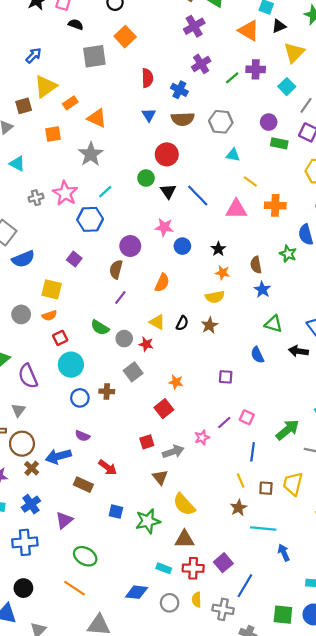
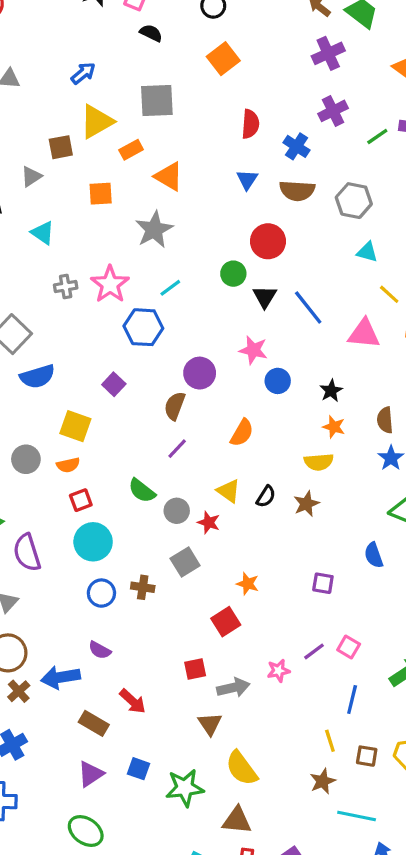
gray square: (94, 56) -> (157, 100), moved
purple triangle: (64, 520) -> (91, 774), moved

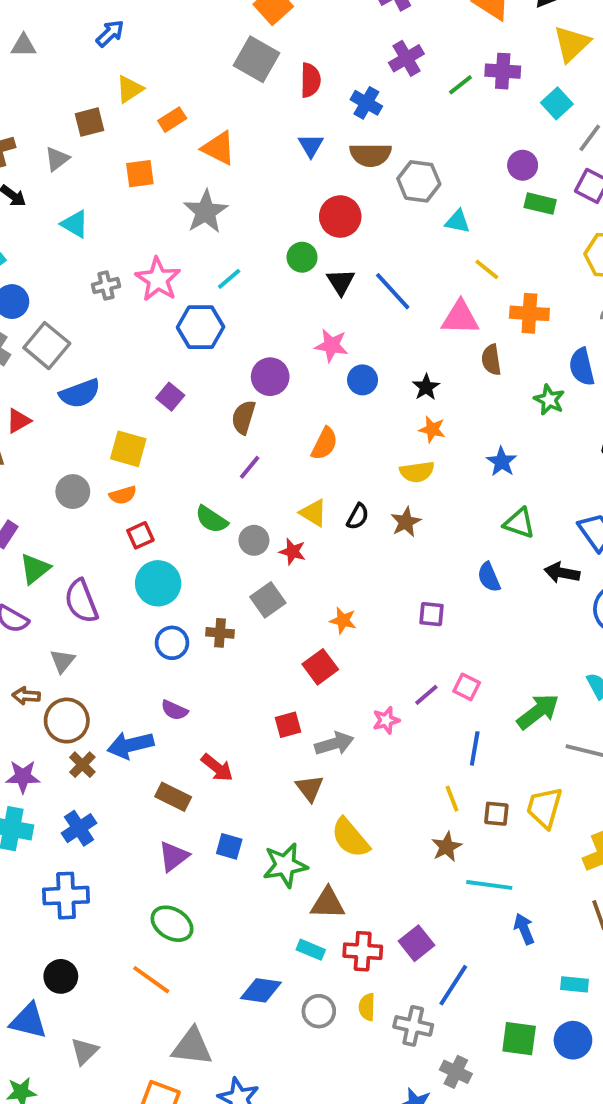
gray square: (157, 100) -> (256, 59), moved, turned 36
yellow triangle: (97, 121) -> (130, 89), size x0.7
gray hexagon: (354, 201) -> (419, 181), moved
brown semicircle: (385, 420) -> (491, 360), moved
brown triangle: (237, 820) -> (328, 903), moved

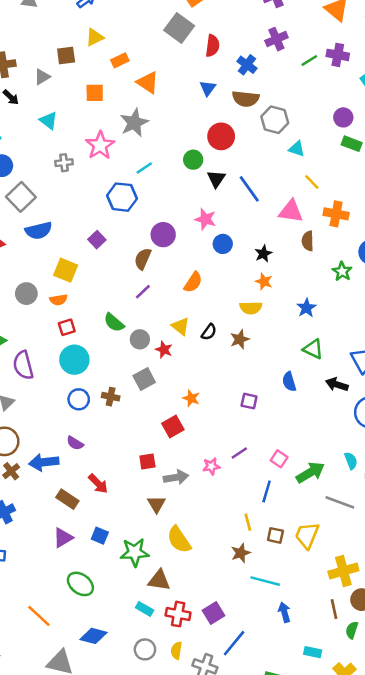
pink star: (158, 279) -> (100, 145), moved
pink square: (467, 687) -> (279, 459), moved
green ellipse: (172, 924) -> (80, 584), moved
blue diamond: (261, 990) -> (93, 636), moved

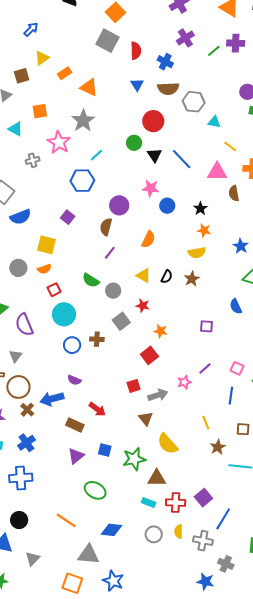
orange square: (95, 93) -> (40, 111), moved
red star: (164, 350) -> (143, 306), moved
yellow line: (248, 522) -> (206, 422), moved

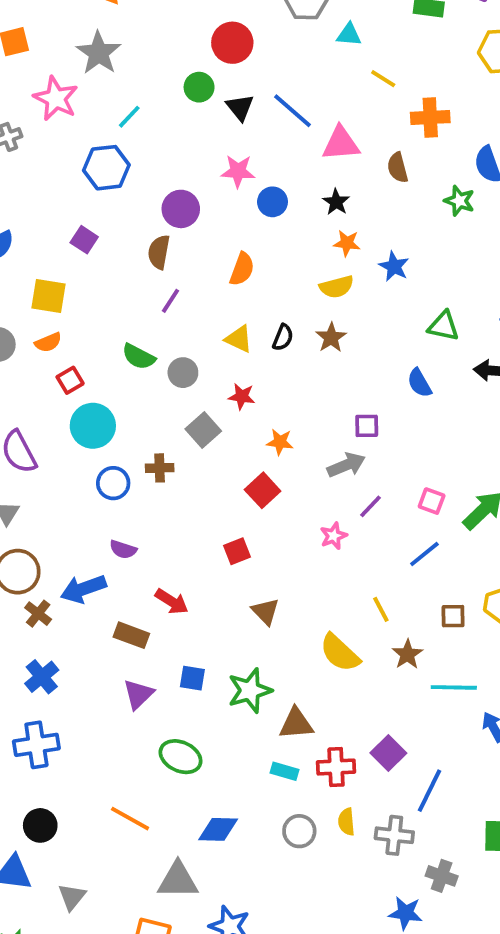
pink triangle: (217, 172) -> (341, 144), moved
blue star: (241, 246) -> (394, 266), moved
gray arrow: (158, 395) -> (346, 465), moved
blue line: (231, 396) -> (424, 554), turned 48
yellow semicircle: (168, 444) -> (340, 653), moved

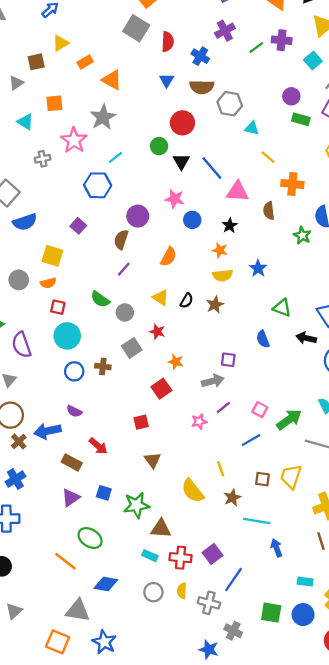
orange star: (347, 243) -> (220, 250), moved
red square: (70, 380) -> (58, 307), turned 35
orange line: (130, 819) -> (65, 561), moved

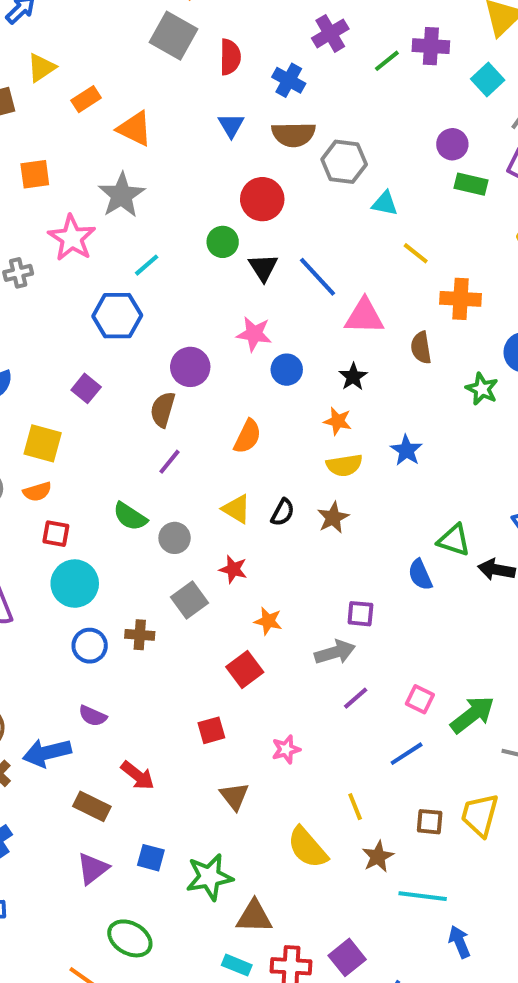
green triangle: (282, 308) -> (454, 540), moved
pink star: (199, 422) -> (286, 749), moved

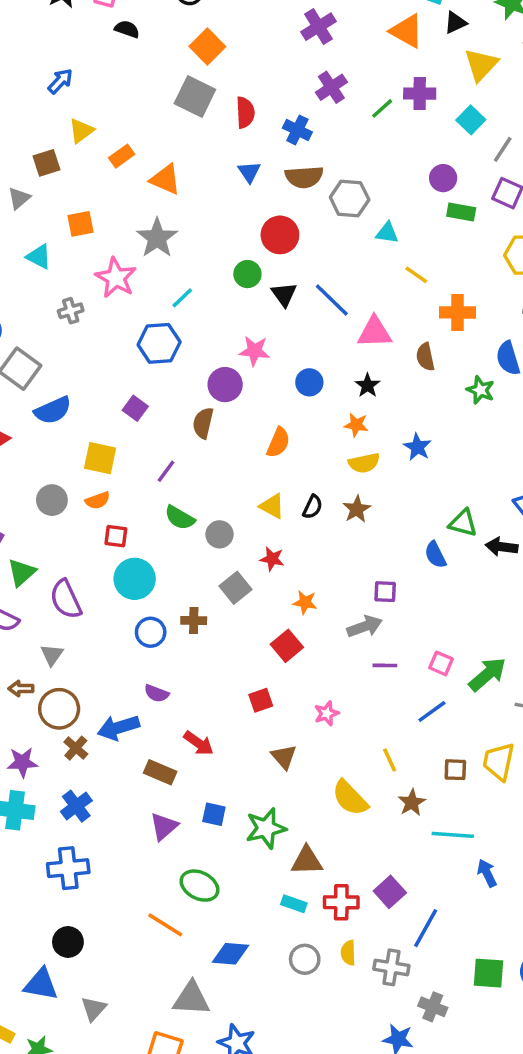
pink star: (254, 334) -> (254, 351), moved
purple line: (169, 462) -> (166, 471), moved
purple line: (356, 698) -> (385, 665), turned 45

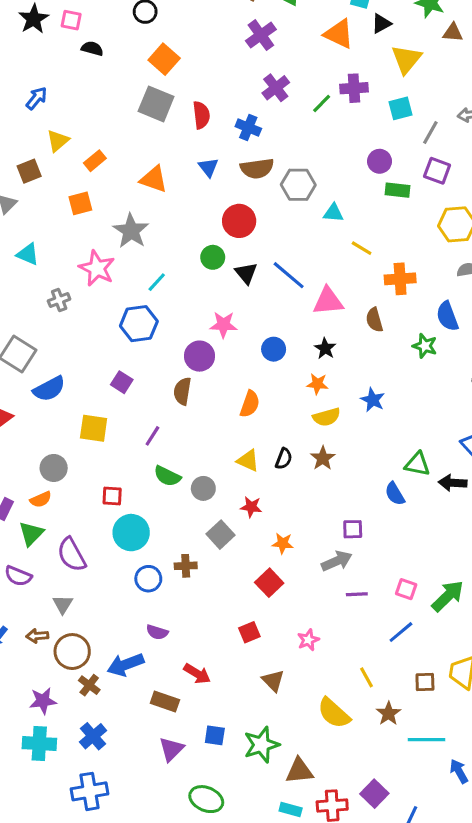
cyan square: (471, 120) -> (401, 108), turned 35
orange triangle: (165, 179) -> (154, 179), moved
orange square: (81, 224) -> (80, 203), moved
orange semicircle: (98, 500) -> (41, 499), moved

